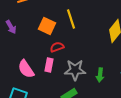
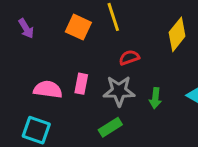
red semicircle: (57, 47) -> (129, 58), moved
pink semicircle: (26, 69) -> (48, 89), turned 132

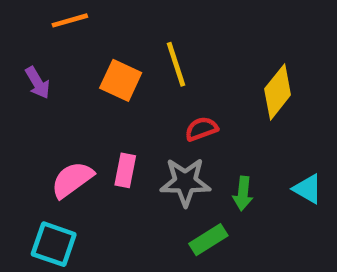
pink semicircle: (48, 89) -> (72, 180), turned -44
green rectangle: (110, 127) -> (208, 240), moved

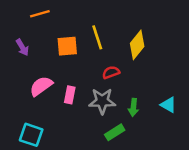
orange square: (121, 80) -> (67, 46), turned -30
yellow diamond: (278, 92) -> (137, 45), moved
pink semicircle: (72, 180) -> (41, 86), moved

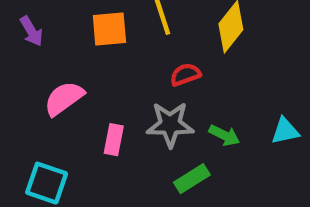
pink rectangle: (70, 95) -> (114, 140), moved
cyan triangle: (168, 105) -> (285, 131), turned -42
green arrow: (133, 107) -> (224, 135), turned -70

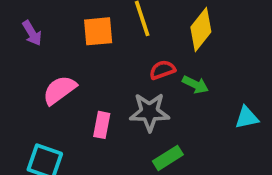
green arrow: (224, 135) -> (195, 85), moved

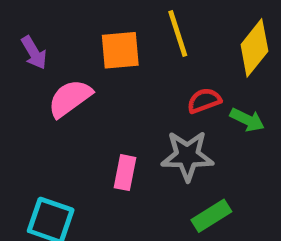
pink semicircle: (60, 90) -> (70, 98), moved

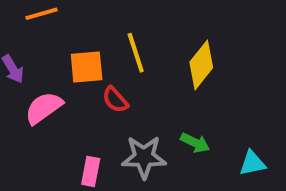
red semicircle: (204, 101) -> (115, 100), moved, turned -112
green arrow: (247, 120) -> (195, 143), moved

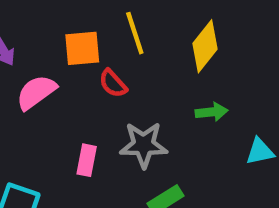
green arrow: (195, 143) -> (212, 112), moved, turned -32

